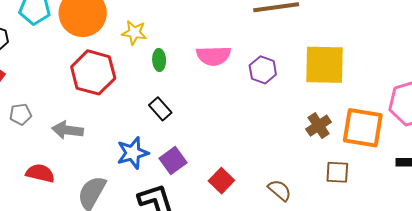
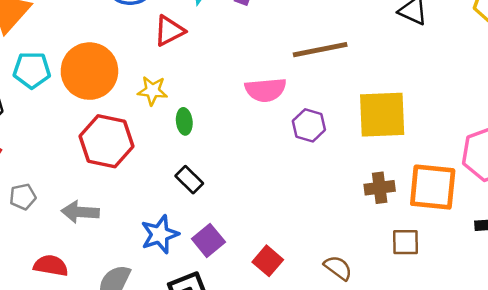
pink semicircle: (214, 56) -> (266, 90), moved
brown cross: (319, 126) -> (380, 188), turned 30

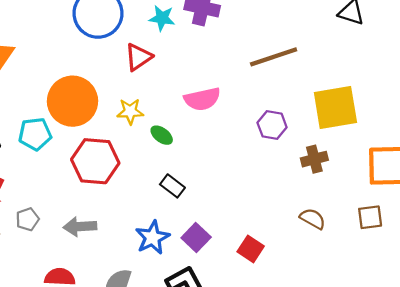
cyan pentagon: (32, 70) -> (35, 134), moved
pink semicircle: (266, 90) -> (202, 99), moved
green ellipse: (184, 121) -> (162, 135), turned -40
brown cross: (380, 188) -> (314, 159), moved
brown semicircle: (338, 268) -> (313, 219), moved

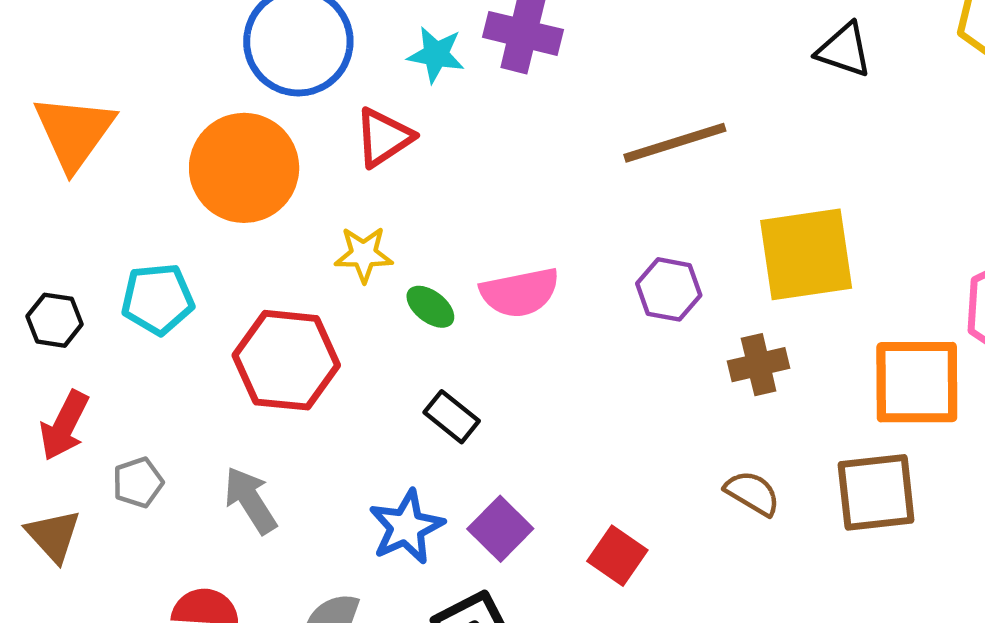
pink semicircle: (202, 99) -> (520, 293), moved
orange circle: (72, 101) -> (244, 168), moved
brown square: (370, 217) -> (876, 492), size x1.5
gray arrow: (80, 227) -> (250, 500), turned 60

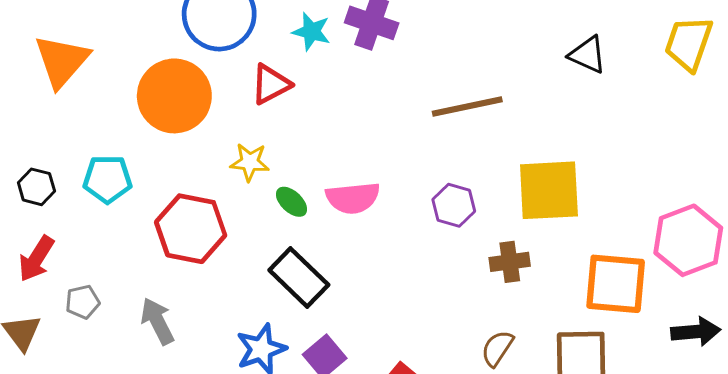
black rectangle: (452, 417) -> (299, 277), size x1.6
brown semicircle: (752, 493) -> (497, 348), turned -93

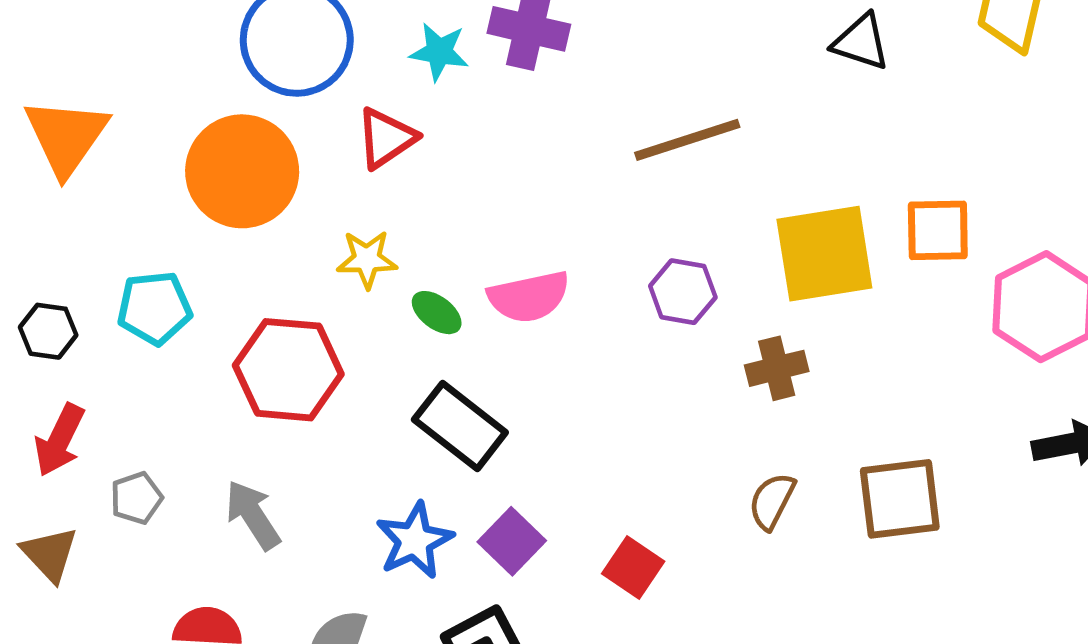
orange square: (616, 284) -> (938, 230), moved, size x0.7

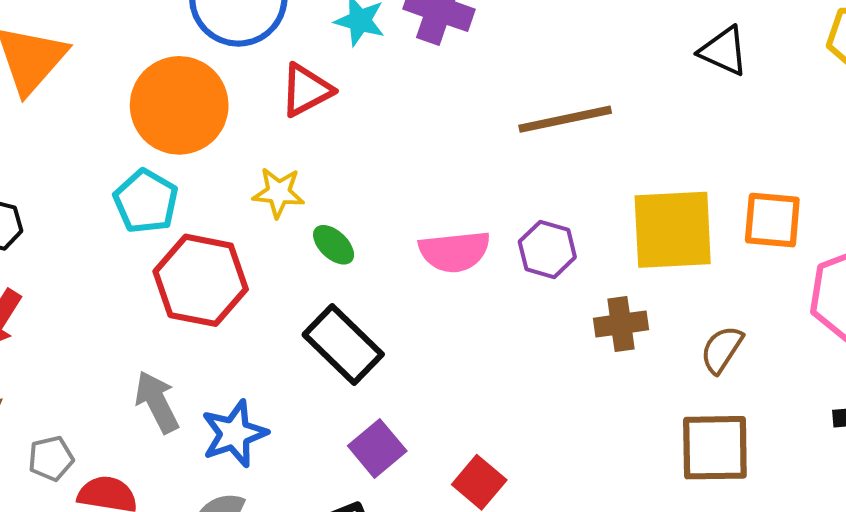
pink semicircle: (529, 297) -> (454, 251), moved
cyan pentagon: (154, 308) -> (146, 201), moved, turned 30
gray pentagon: (136, 498) -> (51, 458), moved
brown semicircle: (772, 501) -> (722, 349), moved
blue star: (415, 541) -> (234, 434), moved

